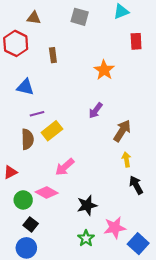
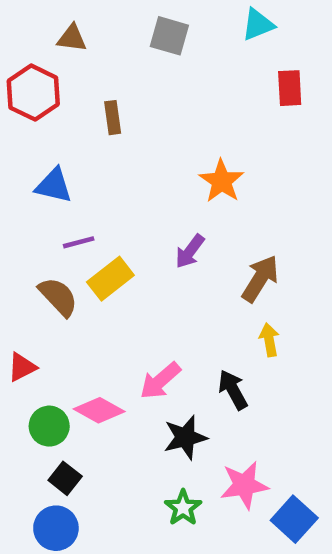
orange star: (104, 70) -> (222, 181), moved
purple arrow: (96, 111) -> (190, 251), moved
brown semicircle: (27, 139) -> (58, 297), turned -42
pink arrow: (65, 167) -> (160, 381), moved
black arrow: (136, 185) -> (233, 390), moved

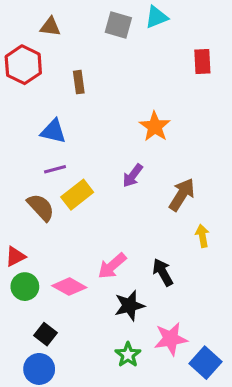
cyan triangle: (258, 24) -> (156, 17), moved
blue triangle: (54, 186) -> (53, 131), moved
yellow arrow: (269, 340) -> (202, 236), moved
green circle: (49, 426) -> (25, 287), moved

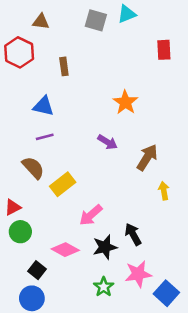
purple arrow: (133, 176) -> (107, 142), turned -96
yellow rectangle: (77, 195) -> (63, 184), moved
black arrow: (163, 272) -> (133, 234), moved
pink diamond: (69, 287) -> (65, 250), moved

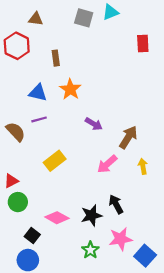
orange star: (125, 102) -> (70, 89), moved
brown semicircle: (33, 168) -> (16, 132), moved
pink arrow: (91, 215) -> (107, 164), moved

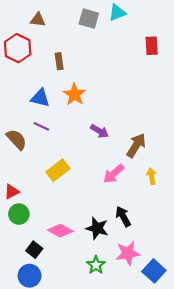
purple line: (39, 119) -> (41, 126), turned 40
black star: (91, 215) -> (97, 228), turned 30

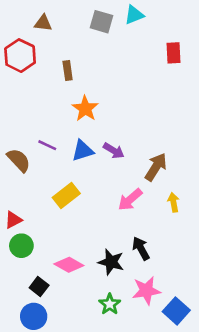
blue triangle: (40, 98) -> (83, 151), moved, turned -30

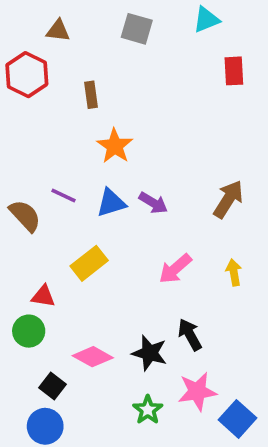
cyan triangle: (134, 15) -> (206, 20), moved
brown arrow: (156, 167) -> (228, 199), moved
red triangle: (13, 220) -> (43, 296), moved, turned 36

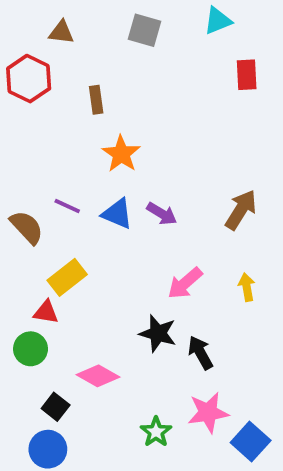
blue triangle: (111, 203) -> (117, 214), turned 40
yellow rectangle: (89, 263) -> (67, 277), moved
black star: (150, 353) -> (158, 333), moved

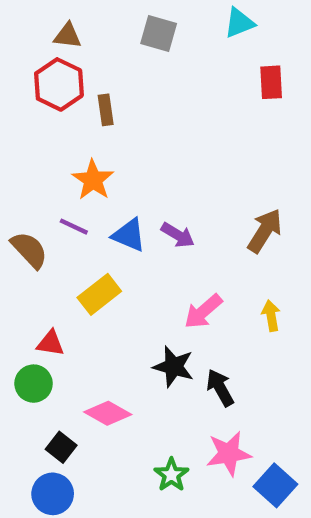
red hexagon: (29, 79) -> (59, 84), moved
orange star: (121, 154) -> (93, 180), moved
yellow rectangle: (67, 277) -> (99, 294), moved

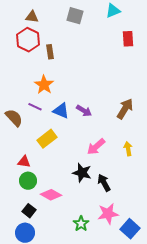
green circle: (34, 384) -> (28, 181), moved

